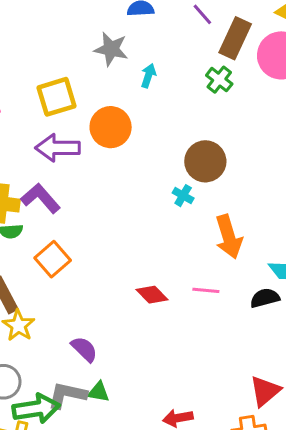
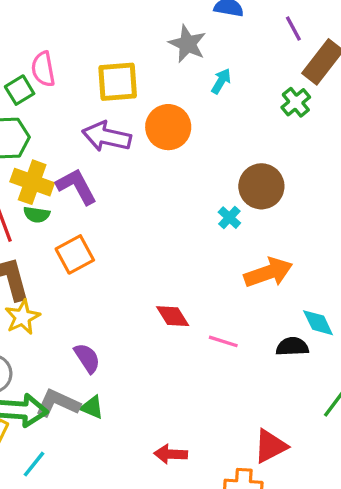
orange arrow: (229, 237) -> (268, 273), turned -105
pink line: (206, 290) -> (223, 341), moved

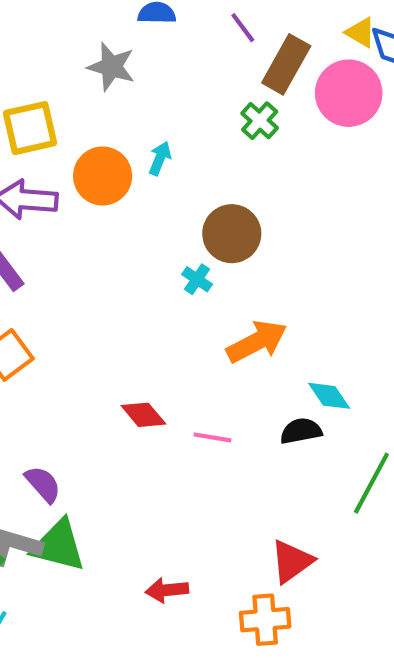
cyan arrow: (221, 81) -> (160, 158), moved
green triangle: (92, 407) -> (58, 546), size x1.8

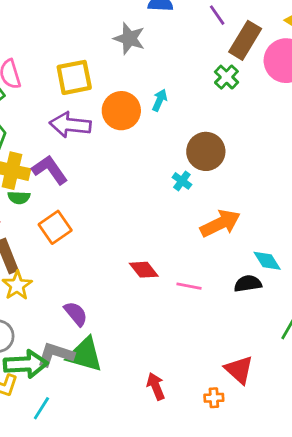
red triangle: (292, 561) -> (239, 370), turned -44
red arrow: (167, 590) -> (156, 386), turned 72
orange cross: (265, 620) -> (214, 398), moved, size x0.6

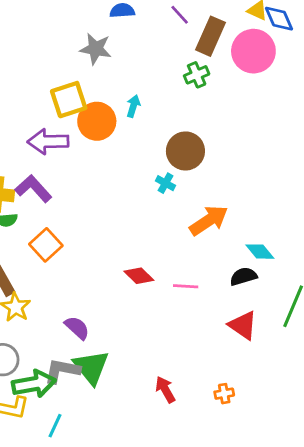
yellow square: (74, 77) -> (69, 100), moved
green cross: (226, 77) -> (197, 75), turned 30
green triangle: (85, 355) -> (91, 367), turned 42
red triangle: (239, 370) -> (243, 325), moved

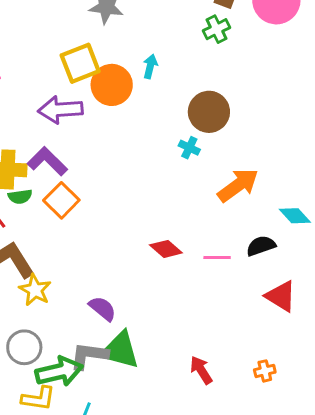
orange square: (46, 245) -> (61, 200), moved
black semicircle: (243, 276) -> (261, 246), moved
green triangle: (91, 367) -> (120, 350), turned -33

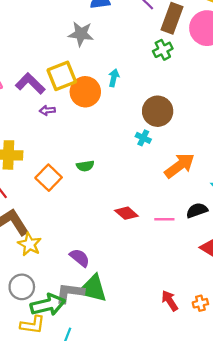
purple arrow: (60, 110) -> (47, 110), size x0.5
purple L-shape: (47, 161) -> (30, 83), moved
green semicircle: (20, 197) -> (85, 166), moved
red arrow: (201, 370) -> (170, 301), moved

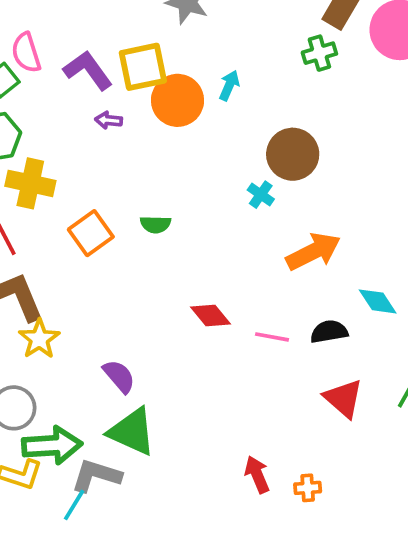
gray L-shape: (70, 293) -> (96, 476), moved

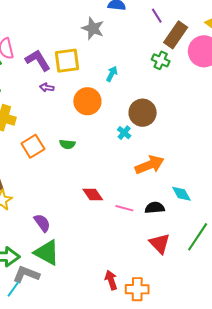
green cross: (319, 53) -> (161, 60), turned 36
orange circle: (178, 100) -> (87, 101), moved
orange cross: (308, 488) -> (137, 289), size x1.6

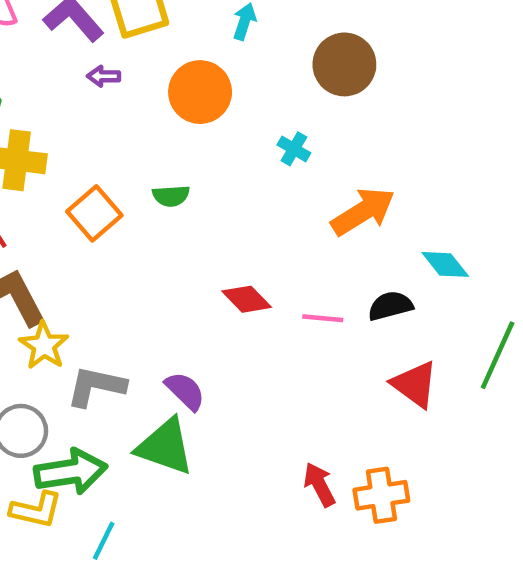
brown circle: (143, 113) -> (344, 64), moved
purple semicircle: (42, 223) -> (185, 391), moved
gray L-shape: (26, 274) -> (96, 386), moved

